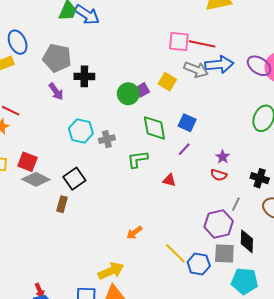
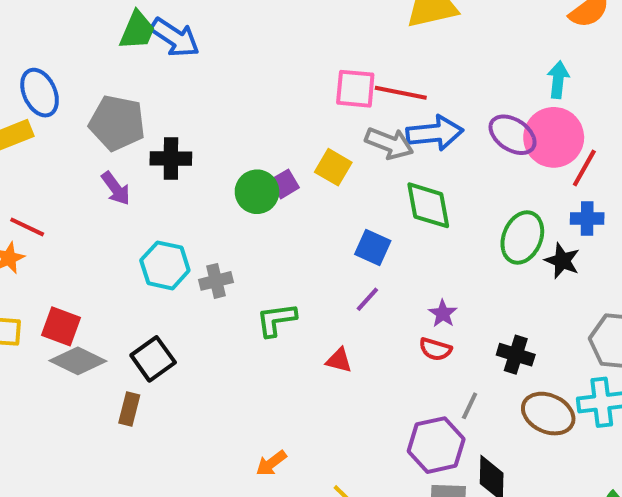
green diamond: (154, 128) -> (428, 205), moved

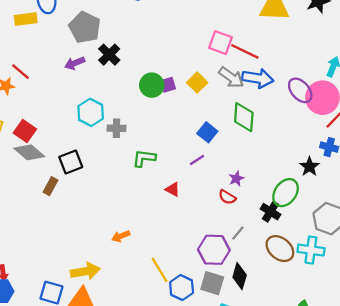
black cross: (171, 159) -> (109, 55), turned 30
purple arrow: (116, 188) -> (75, 63), turned 90
green ellipse: (522, 237) -> (286, 193), moved

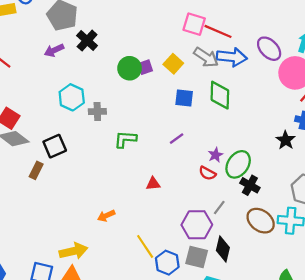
purple ellipse: (300, 90) -> (269, 49), moved
blue square: (207, 132) -> (184, 98), moved, turned -30
red triangle: (173, 189) -> (153, 184), moved, turned -32
green ellipse: (286, 193) -> (238, 164), moved

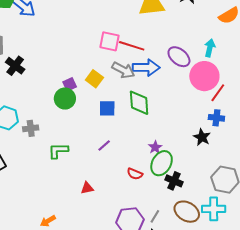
green circle: (130, 68) -> (65, 99), moved
purple star: (215, 155) -> (155, 147), moved
gray line: (219, 208) -> (155, 216), moved

